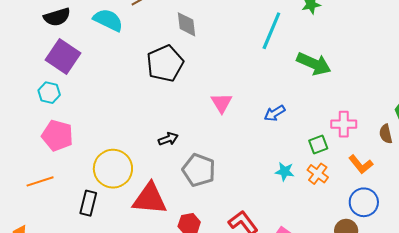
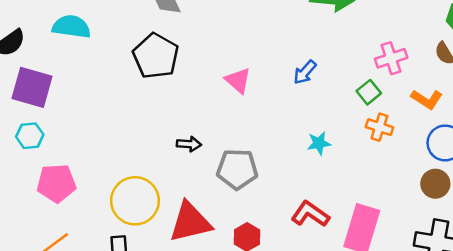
black arrow: (168, 139) -> (189, 144), turned 42
cyan star: (285, 172) -> (319, 143), moved

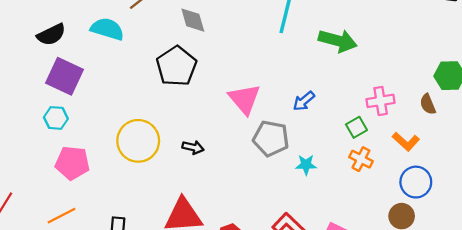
pink triangle: (238, 81) -> (245, 99), size x1.4
gray pentagon: (237, 169) -> (271, 138), moved
yellow circle: (135, 201) -> (138, 141), moved

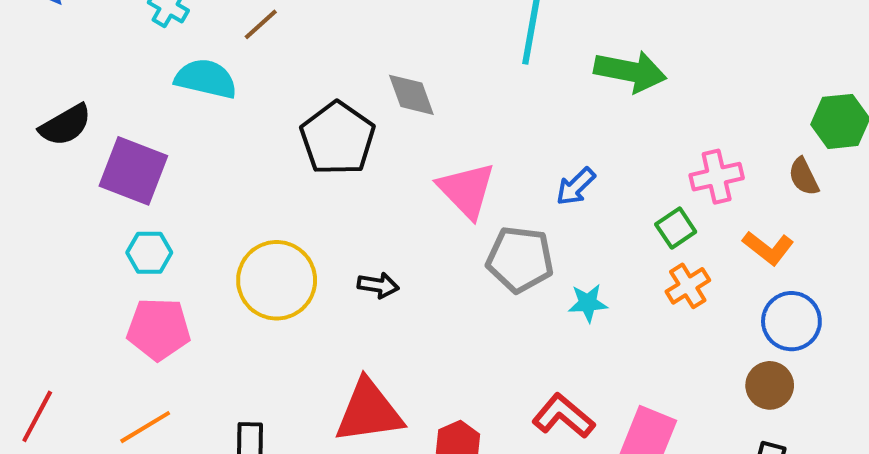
gray diamond: (193, 20) -> (411, 95), moved
black semicircle: (51, 35) -> (65, 125), moved
cyan hexagon: (56, 118) -> (149, 253), moved
orange cross: (361, 159) -> (688, 286), turned 35

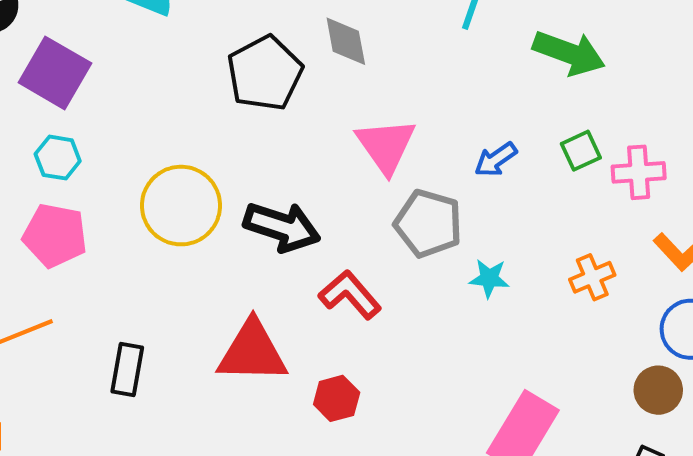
green square: (676, 228) -> (581, 151), moved
black arrow: (378, 285) -> (282, 227), size x1.8
red L-shape: (563, 416) -> (350, 295), moved

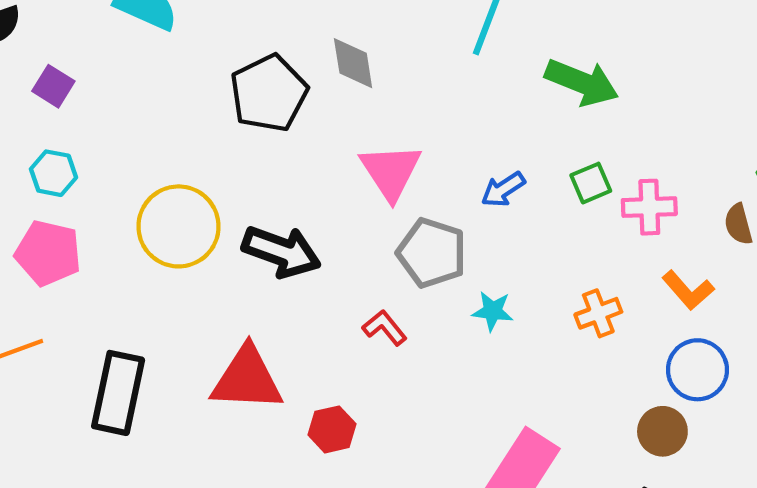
purple square: (55, 73) -> (53, 86), size x0.6
red L-shape: (350, 295) -> (385, 328), moved, size x0.7
black rectangle: (127, 369) -> (118, 393), size x1.5

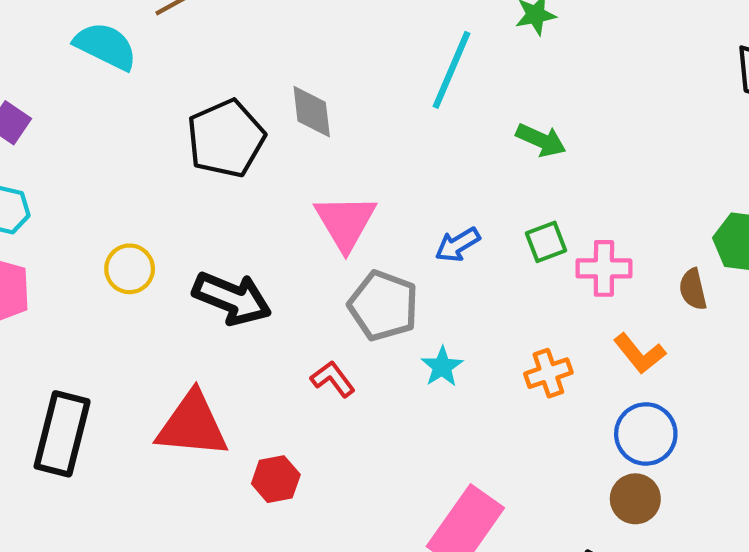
green arrow: (582, 82) -> (541, 140), size x0.7
yellow circle: (178, 226) -> (130, 269), size x0.6
cyan star: (493, 311) -> (442, 367), turned 30
brown circle: (662, 431) -> (635, 499), moved

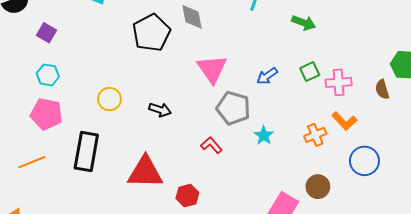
black arrow: (232, 298) -> (160, 110), size x0.6
orange L-shape: (640, 354) -> (344, 121), moved
black rectangle: (62, 434) -> (86, 152), moved
brown circle: (635, 499) -> (318, 187), moved

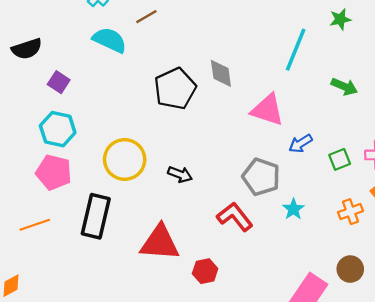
pink triangle: (212, 69) -> (267, 110), moved, turned -40
green square: (310, 72) -> (340, 159), moved
cyan hexagon: (48, 75) -> (58, 129), size x1.4
yellow circle: (110, 99) -> (125, 159), size x1.6
red L-shape: (211, 145) -> (235, 217), size x1.5

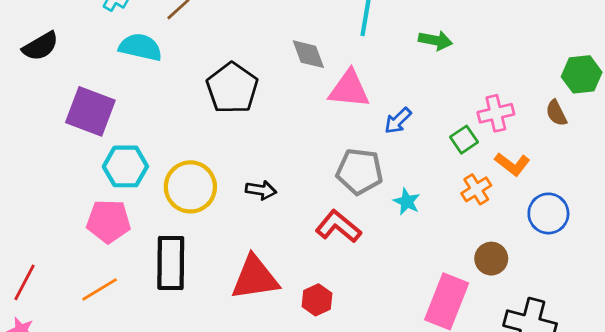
black semicircle: (27, 49) -> (40, 46), moved
gray diamond: (221, 73) -> (308, 54), moved
purple square: (59, 82) -> (90, 111), size x1.8
cyan hexagon: (58, 129) -> (125, 166), moved
green square: (340, 159) -> (464, 140), moved

